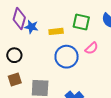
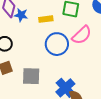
pink semicircle: (92, 48) -> (82, 35), size x1.5

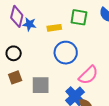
pink semicircle: (82, 35) -> (88, 75), moved

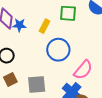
yellow rectangle: (54, 28) -> (44, 26), turned -48

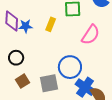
blue circle: (58, 50) -> (70, 67), moved
pink semicircle: (83, 70) -> (91, 35), moved

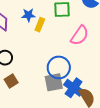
blue star: (26, 26) -> (28, 15), moved
gray square: (49, 83) -> (54, 82), moved

